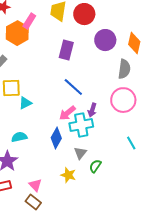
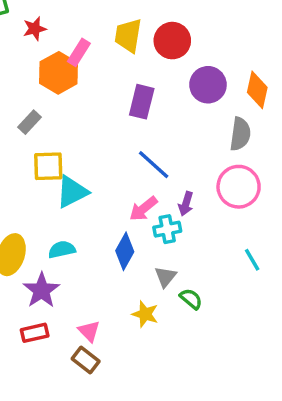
cyan triangle: (25, 103) -> (72, 192), size x1.5
cyan cross: (81, 125) -> (167, 229), size x0.7
green semicircle: (95, 166) -> (191, 299), turned 96

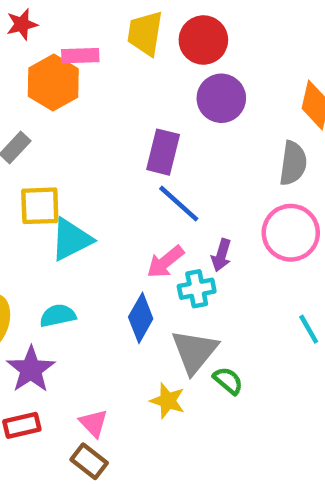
pink rectangle: (79, 52) -> (80, 56), turned 56
purple circle: (208, 85) -> (221, 98), moved
purple rectangle: (142, 102) -> (163, 152), moved
gray triangle: (166, 277) -> (194, 351), size x1.6

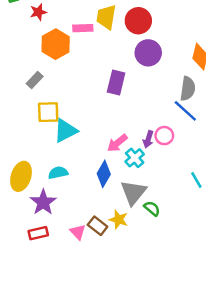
pink rectangle: (80, 56) -> (83, 28), moved
blue line: (179, 204) -> (185, 111), moved
pink circle: (291, 233) -> (164, 136), moved, size x0.6
cyan cross: (197, 289) -> (135, 158), turned -30
brown rectangle: (89, 461) -> (98, 226), moved

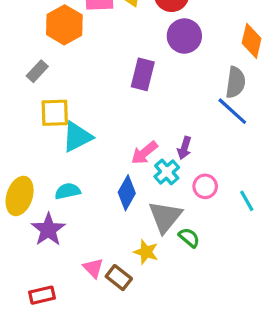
pink circle: (164, 136) -> (205, 186), moved
brown rectangle: (98, 226) -> (119, 278), moved
red rectangle: (38, 233) -> (42, 295), moved

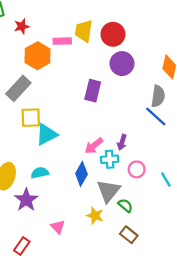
gray rectangle: (37, 71) -> (18, 88), size x1.6
cyan cross: (167, 172) -> (110, 159), turned 36
brown rectangle: (119, 278) -> (129, 235), moved
red rectangle: (42, 295) -> (22, 246), turned -42

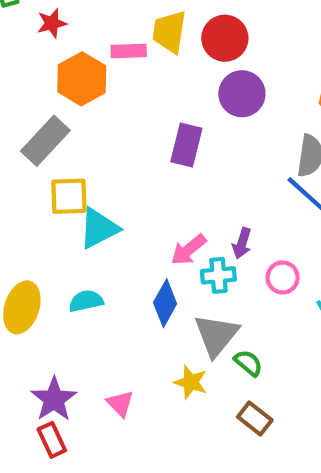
pink circle: (137, 169) -> (283, 277), moved
purple star: (26, 200) -> (54, 399), moved
red rectangle: (22, 246) -> (52, 440), turned -60

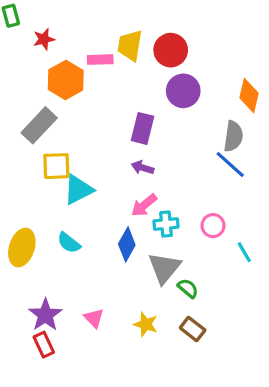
purple arrow: (242, 243) -> (142, 168), moved, turned 90
cyan semicircle: (86, 301) -> (69, 243), turned -130
yellow star: (191, 382) -> (146, 324), moved

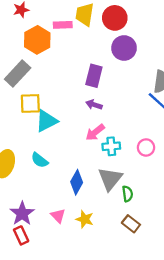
blue diamond: (127, 244) -> (77, 182), moved
green semicircle: (188, 288) -> (127, 194), turned 42
yellow star: (146, 324) -> (85, 219), moved

